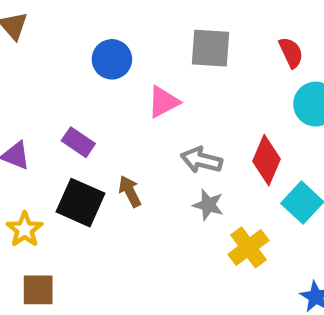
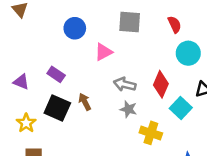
yellow cross: (249, 247) -> (151, 133), turned -35

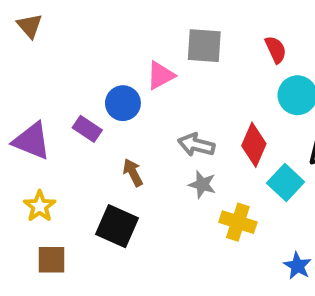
blue circle: (75, 28) -> (123, 103), moved
pink triangle: (103, 52) -> (161, 75), moved
purple triangle: (21, 82) -> (32, 141), size x1.5
black square: (57, 108) -> (117, 226), moved

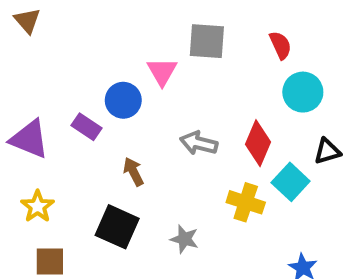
pink triangle: (161, 75) -> (162, 72), turned -32
gray star: (202, 184) -> (184, 239), moved
yellow cross: (238, 222) -> (246, 202), moved

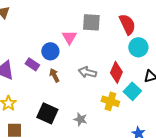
red semicircle: (280, 45) -> (127, 24), size x1.5
brown arrow: (133, 172) -> (54, 75), moved

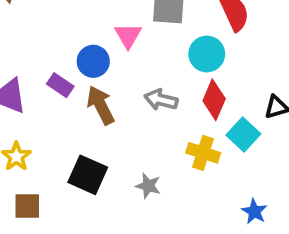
cyan circle: (138, 47) -> (207, 54), moved
brown arrow: (54, 75) -> (101, 105), size x1.5

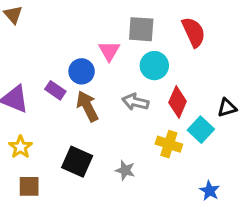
cyan circle: (207, 54) -> (154, 66), moved

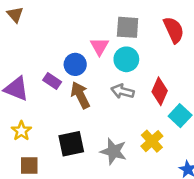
cyan circle: (154, 66) -> (126, 59), moved
yellow cross: (169, 144) -> (152, 141), moved, turned 30
black square: (77, 162) -> (71, 144), turned -36
gray star: (125, 170) -> (114, 151), size x1.5

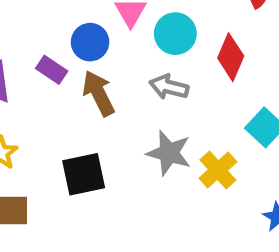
red diamond: (160, 91) -> (231, 57), moved
gray star: (114, 151) -> (169, 153), moved

